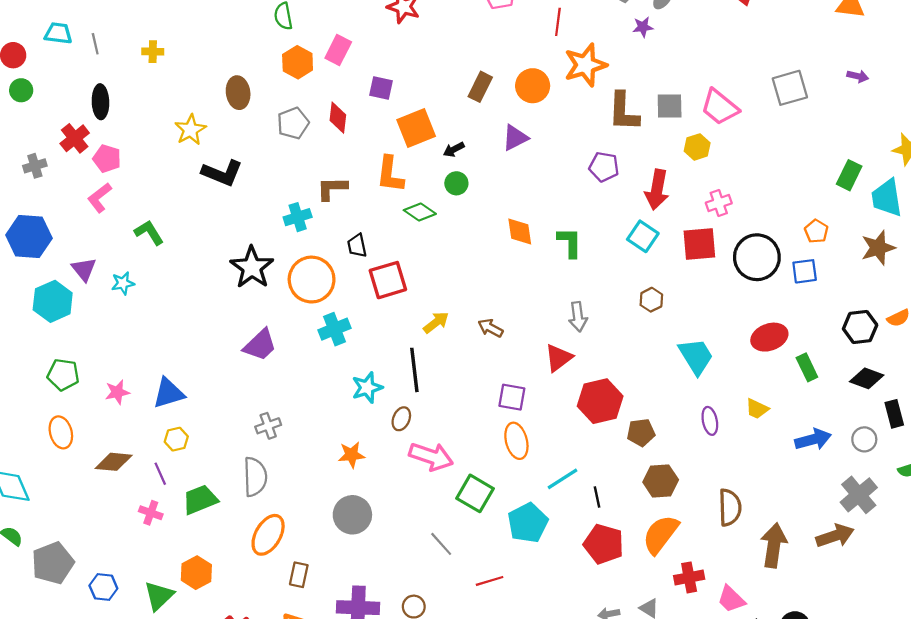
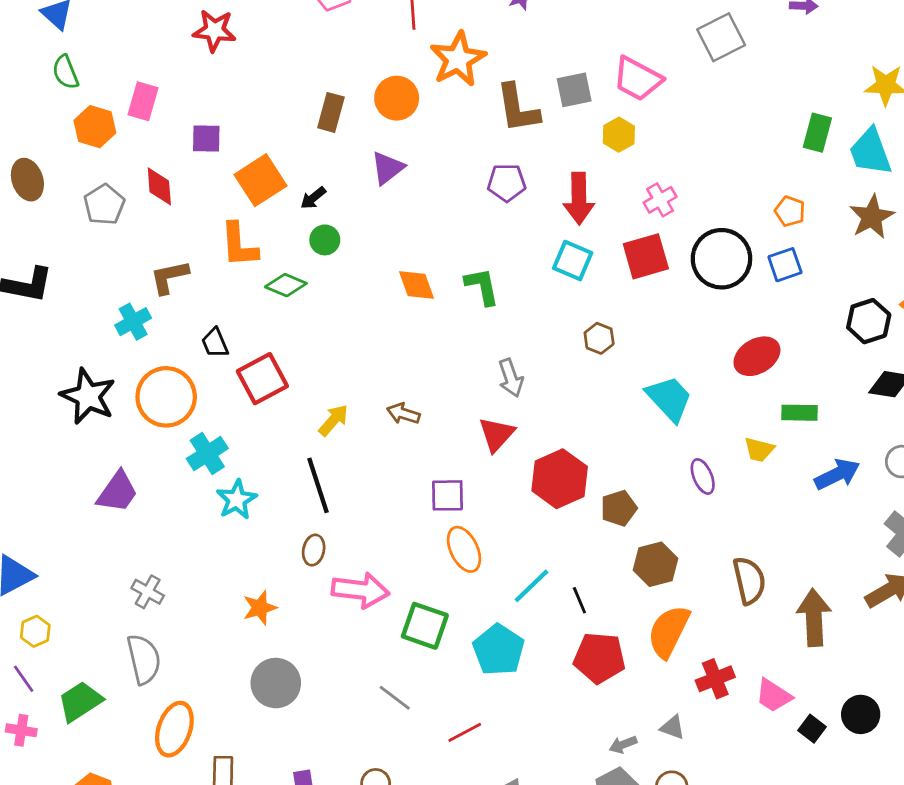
green rectangle: (807, 367) -> (799, 413), moved, turned -52
cyan star: (367, 388) -> (237, 500), moved
gray cross: (268, 426) -> (148, 592), turned -30

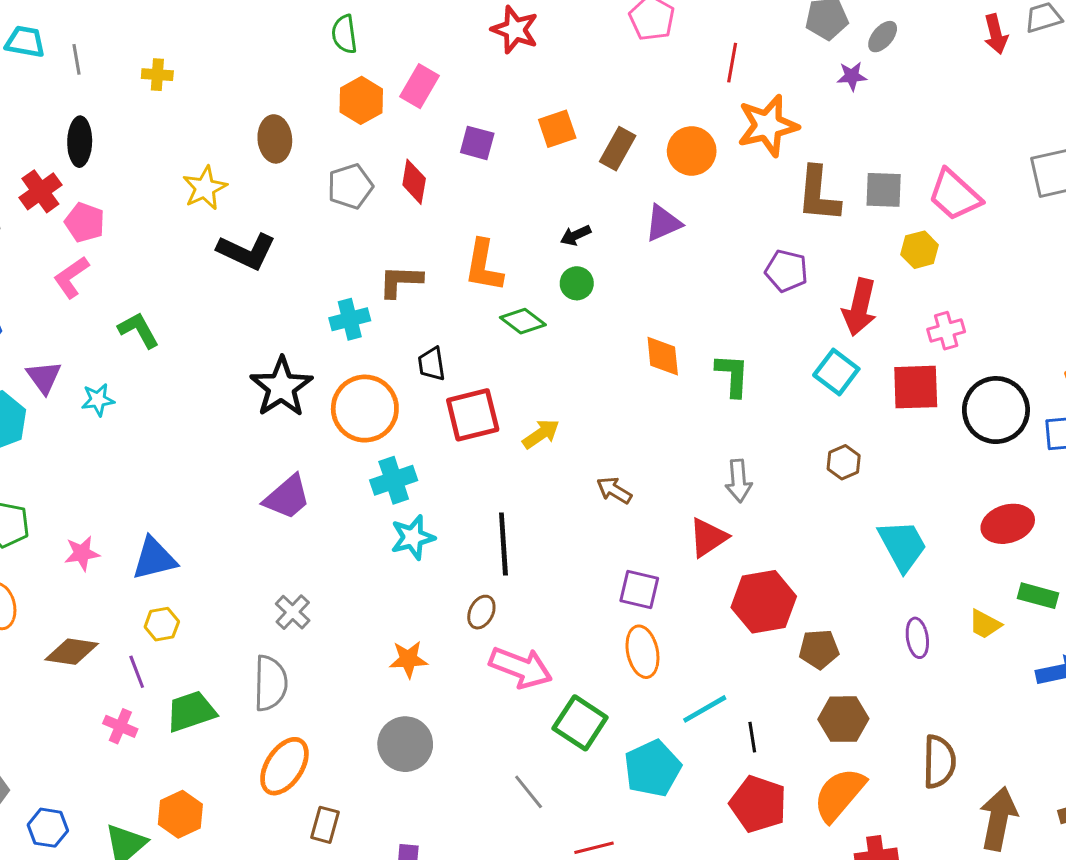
orange square: (260, 180) -> (557, 129), moved, size x0.7
yellow arrow: (334, 420) -> (541, 434), moved

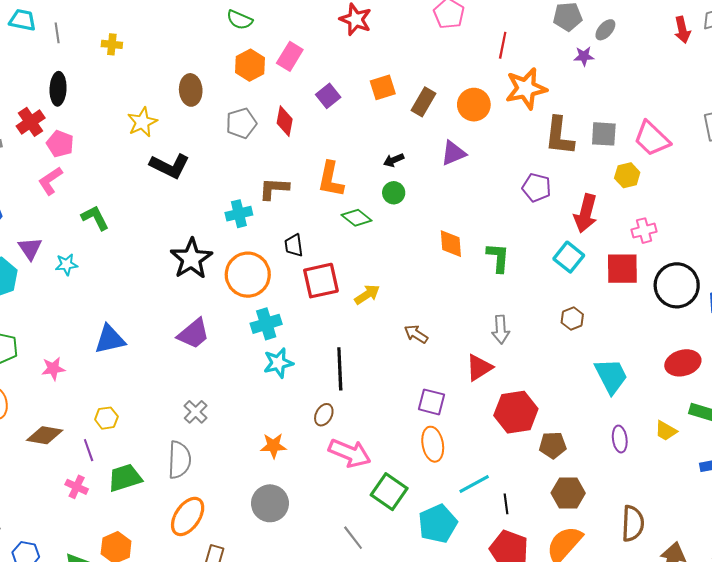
green semicircle: (344, 34) -> (240, 20), turned -60
purple square: (477, 143) -> (328, 96), turned 35
blue triangle: (154, 559) -> (110, 339), moved

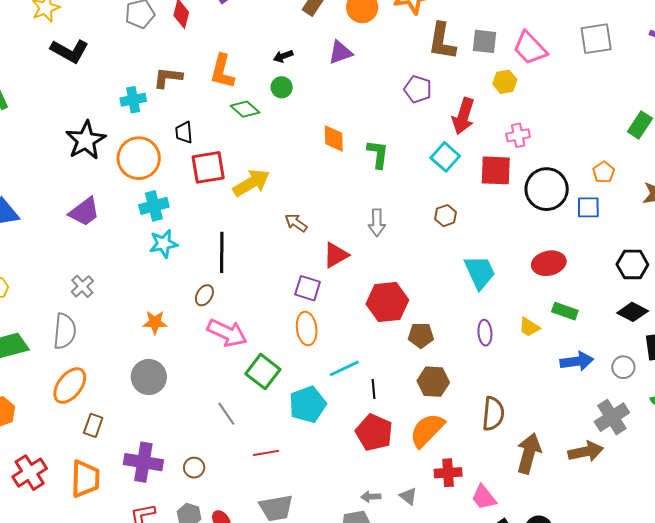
yellow arrow: (367, 295) -> (251, 183), size x1.5
red triangle: (479, 367) -> (336, 255), moved

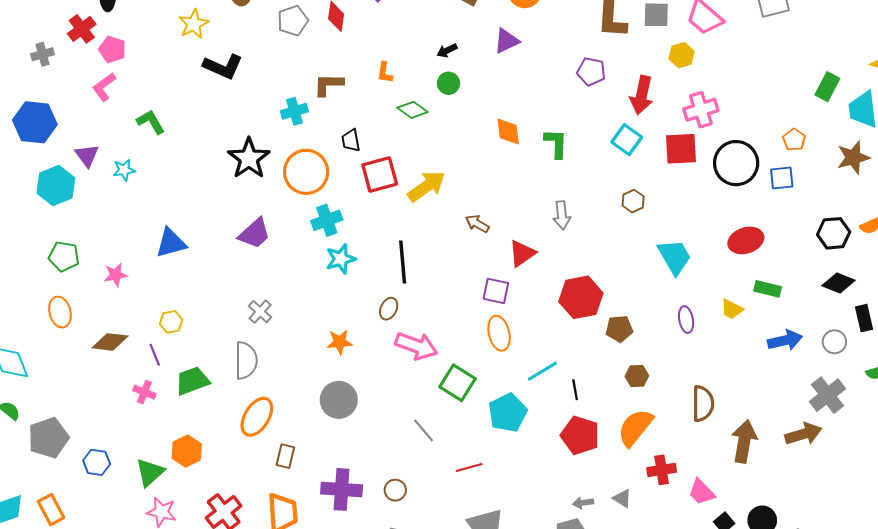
orange L-shape: (222, 71) -> (385, 73), size x0.6
pink cross: (518, 135) -> (701, 110), size x1.4
brown hexagon: (433, 382) -> (637, 376), size x0.7

